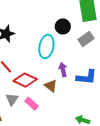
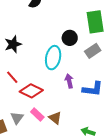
brown triangle: (51, 86) -> (55, 118), moved
gray triangle: (12, 99) -> (17, 118), moved

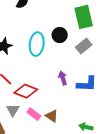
cyan ellipse: (53, 58) -> (37, 44), moved
gray triangle: (17, 118) -> (13, 110), moved

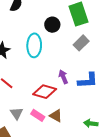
black circle: (60, 35) -> (52, 25), moved
red diamond: (26, 91) -> (45, 92), moved

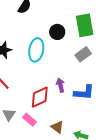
red diamond: (45, 92) -> (40, 97), turned -50
brown triangle: (56, 116) -> (57, 127), moved

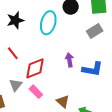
red diamond: (40, 97) -> (35, 68), moved

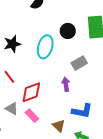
gray rectangle: (95, 31) -> (79, 63), moved
blue L-shape: (92, 69) -> (82, 111), moved
gray triangle: (16, 85) -> (12, 109), turned -40

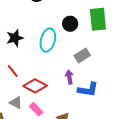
red diamond: (31, 92) -> (35, 86), turned 50
blue L-shape: (82, 111) -> (88, 90), moved

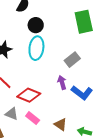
black circle: (70, 24) -> (36, 25), moved
blue L-shape: (88, 90) -> (82, 93), turned 35

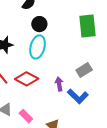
gray rectangle: (72, 60) -> (84, 70), moved
red diamond: (29, 95) -> (27, 79), moved

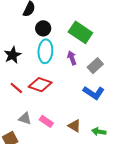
green rectangle: (88, 26) -> (80, 32), moved, turned -40
purple arrow: (59, 84) -> (72, 58), moved

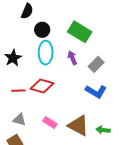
red line: (16, 88) -> (18, 91), turned -40
gray triangle: (25, 118) -> (19, 120), moved
brown triangle: (74, 126) -> (78, 125), size x1.6

